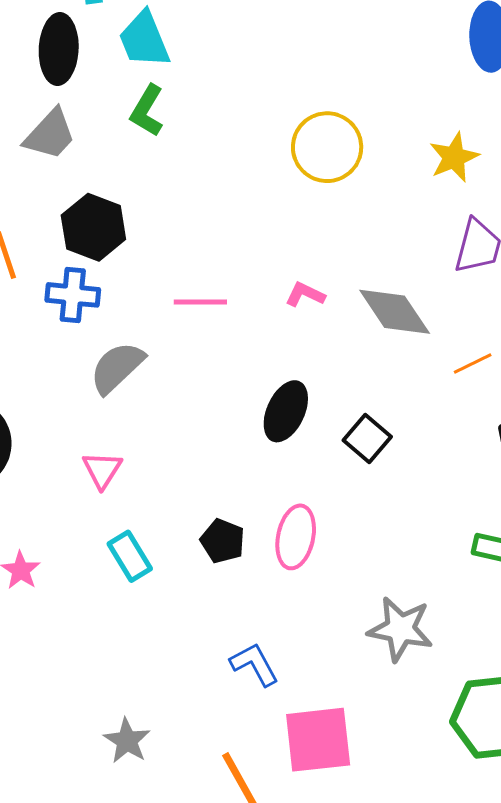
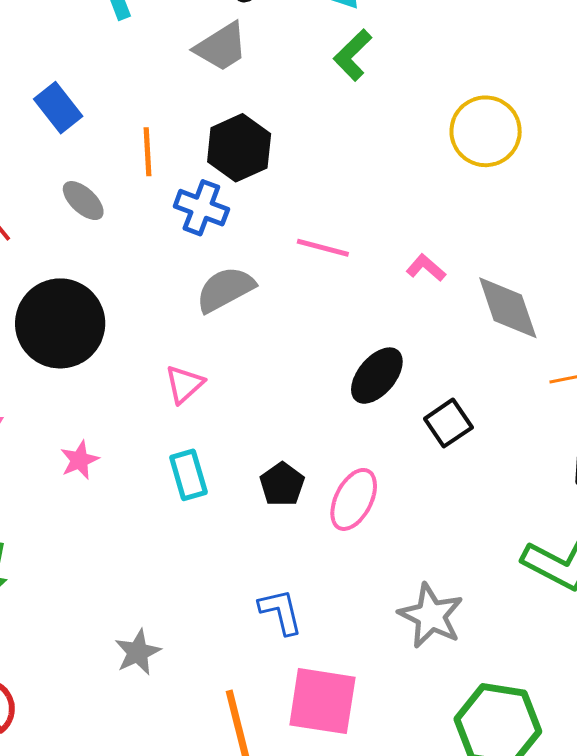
green L-shape: (147, 111) -> (353, 55), moved

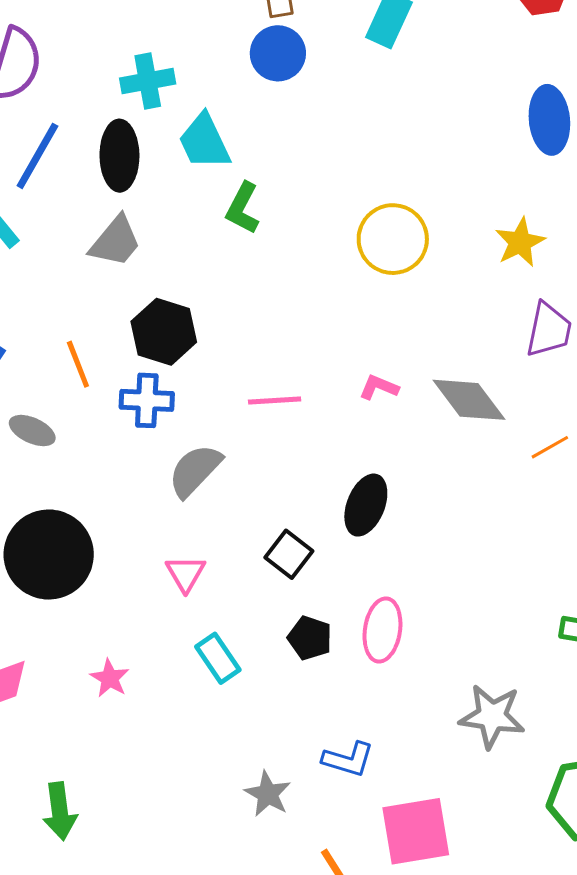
black square: (448, 423) -> (289, 554), moved
blue L-shape: (281, 612) -> (348, 759), turned 138
gray star: (138, 652) -> (268, 794), moved

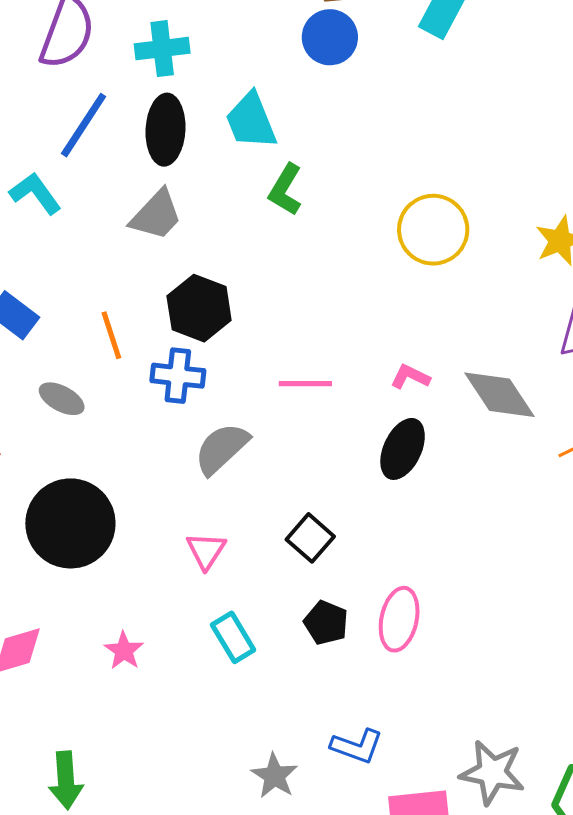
cyan cross: (148, 81) -> (162, 49), moved
black ellipse: (366, 505) -> (403, 449), moved
gray star: (492, 716) -> (492, 772), moved

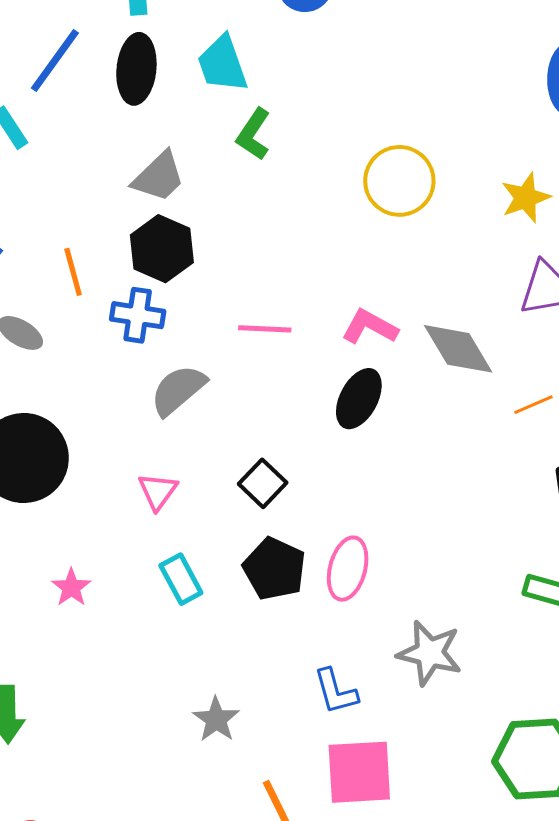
gray trapezoid: (156, 215) -> (159, 177), moved
pink L-shape: (410, 377) -> (370, 327), size x1.4
black pentagon: (326, 623) -> (274, 569), size x1.4
blue L-shape: (357, 746) -> (336, 691), moved, turned 52
gray star: (492, 772) -> (430, 653), moved

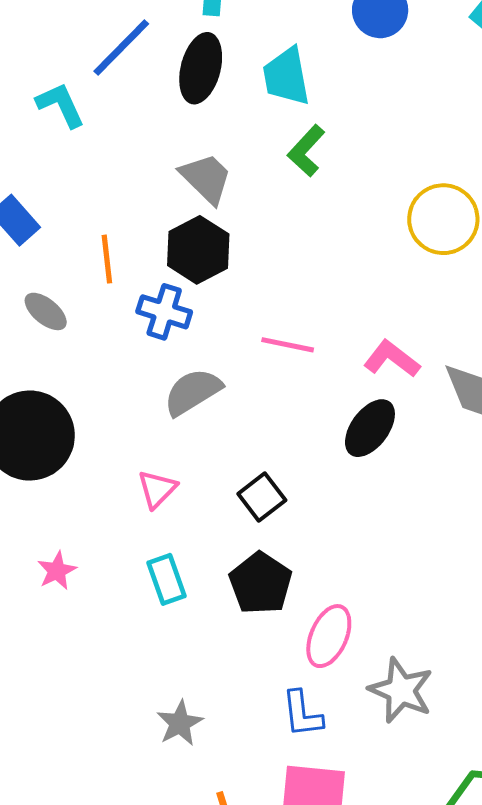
gray trapezoid: (159, 177) -> (206, 178), turned -100
pink ellipse: (348, 569) -> (329, 636), moved

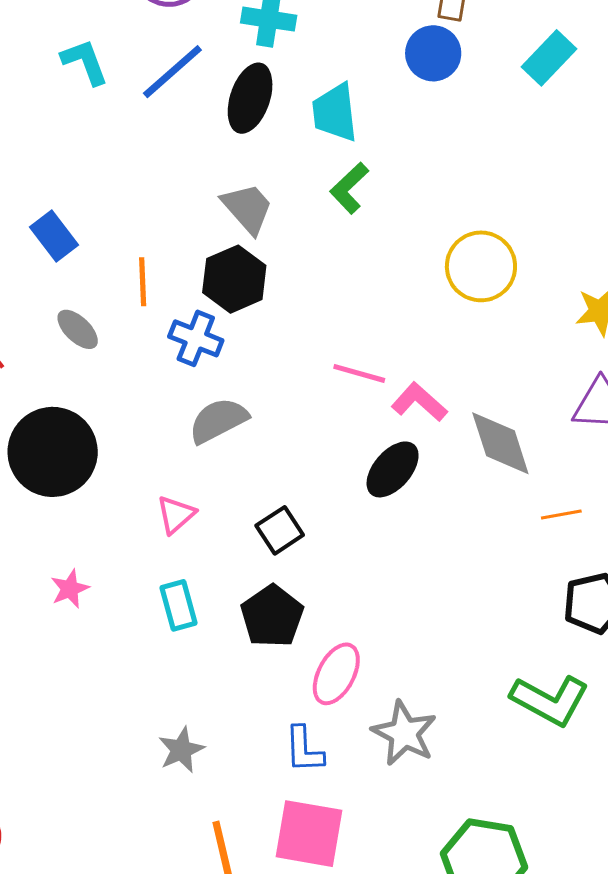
cyan L-shape: (61, 105) -> (85, 62), moved
pink line: (288, 345) -> (359, 373), moved

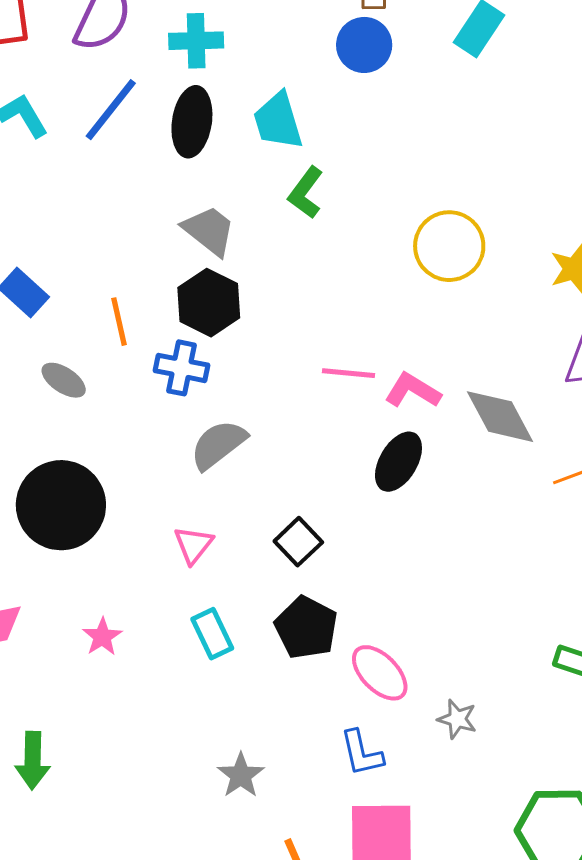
pink ellipse: (336, 674) -> (380, 673), turned -62
gray star: (404, 733) -> (457, 719), size x0.6

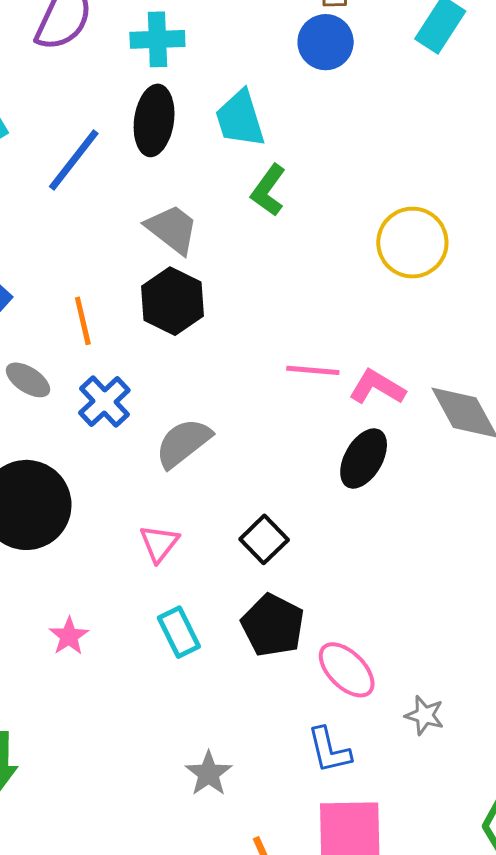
blue line: (111, 110) -> (74, 160), moved
blue cross: (182, 368) -> (104, 401), moved, turned 36

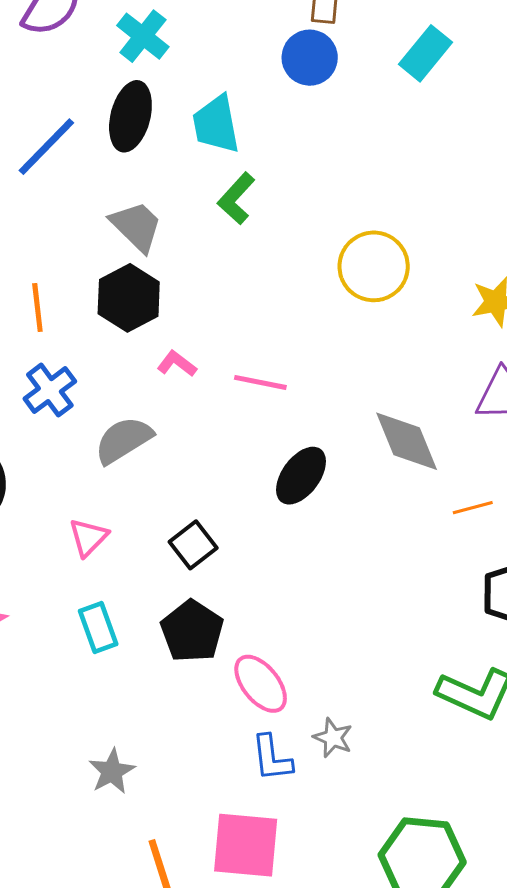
cyan cross: (157, 39) -> (143, 36), turned 34
pink L-shape: (377, 387) -> (177, 364), moved, size x0.7
blue L-shape: (329, 750) -> (272, 758), moved

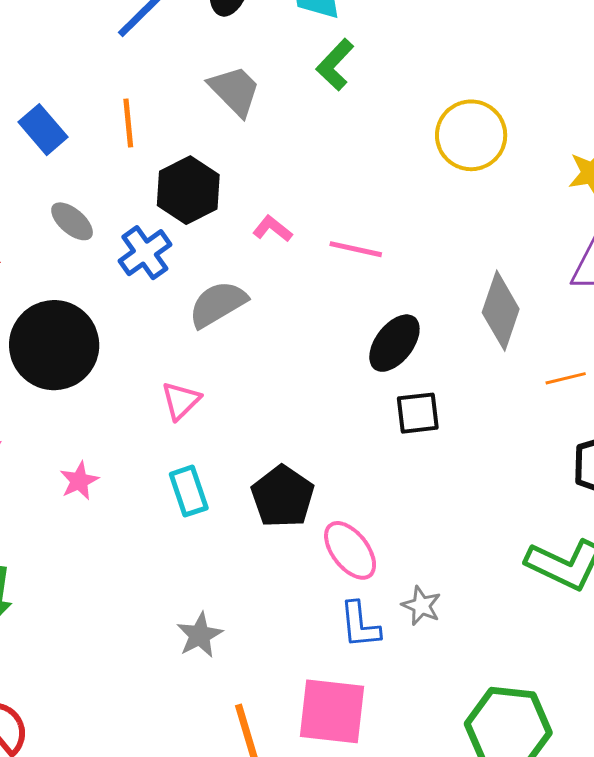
black hexagon: (129, 298) -> (188, 190), moved
orange line: (37, 308) -> (128, 123), moved
gray diamond: (407, 441) -> (501, 311), turned 40
black square: (193, 545) -> (418, 413), moved, turned 30

